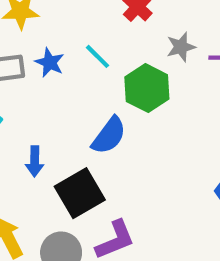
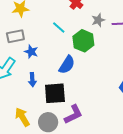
blue star: (50, 62) -> (31, 52), moved
black square: (80, 193) -> (55, 93), turned 30

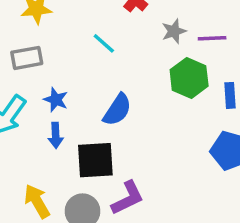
green hexagon: (83, 41) -> (189, 78), moved
blue star: (31, 52) -> (56, 100), moved

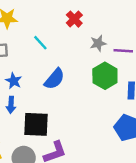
cyan line: (104, 43) -> (40, 43), moved
blue semicircle: (117, 110) -> (54, 79), moved

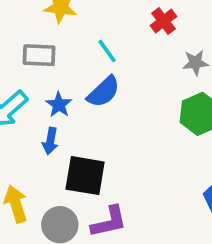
blue semicircle: (54, 79) -> (104, 92), moved

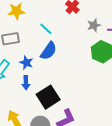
black square: (85, 176) -> (48, 97), turned -30

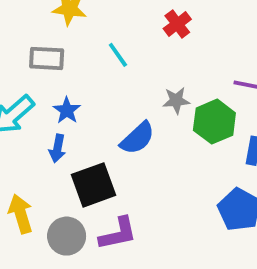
gray star: (94, 25) -> (176, 100), moved
blue semicircle: (49, 51) -> (137, 138), moved

